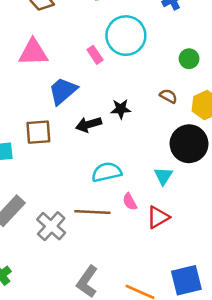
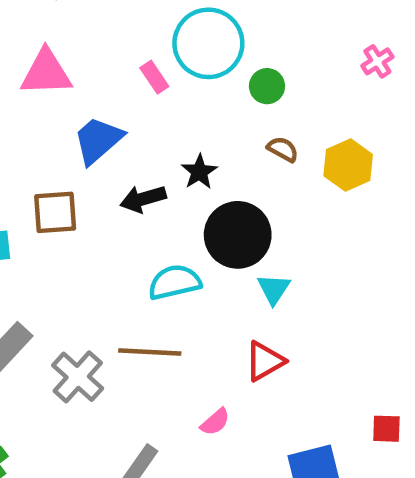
green circle: (189, 59) -> (267, 86), moved
black star: (121, 109) -> (199, 172), turned -30
black circle: (189, 144) -> (238, 235), moved
pink semicircle: (130, 202) -> (215, 422), moved, turned -102

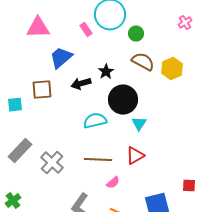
brown semicircle: (283, 149) -> (143, 62), size x1.6
brown line: (150, 352) -> (98, 160), moved

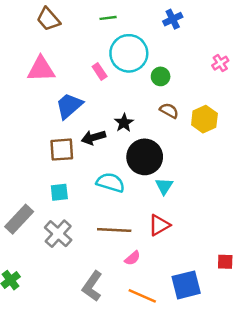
brown semicircle: (143, 62) -> (169, 111), size x0.7
brown square: (42, 90) -> (62, 150), moved
cyan square: (15, 105) -> (59, 192), moved
cyan semicircle: (95, 121) -> (111, 183), turned 30

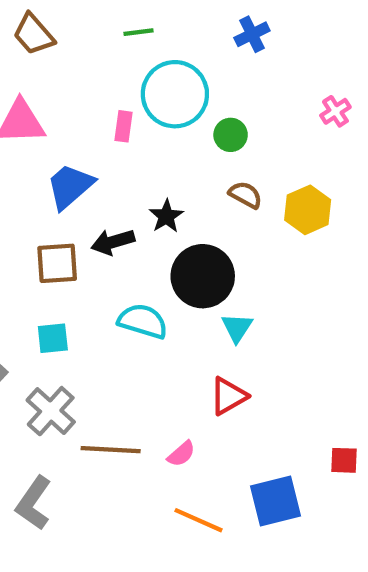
pink rectangle: (100, 72) -> (123, 126), turned 42
brown line: (114, 230) -> (111, 450), moved
gray L-shape: (92, 286) -> (34, 503), moved

